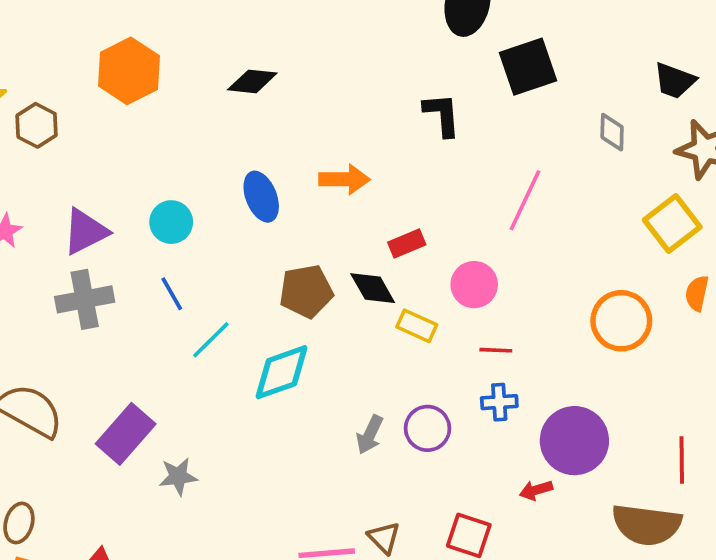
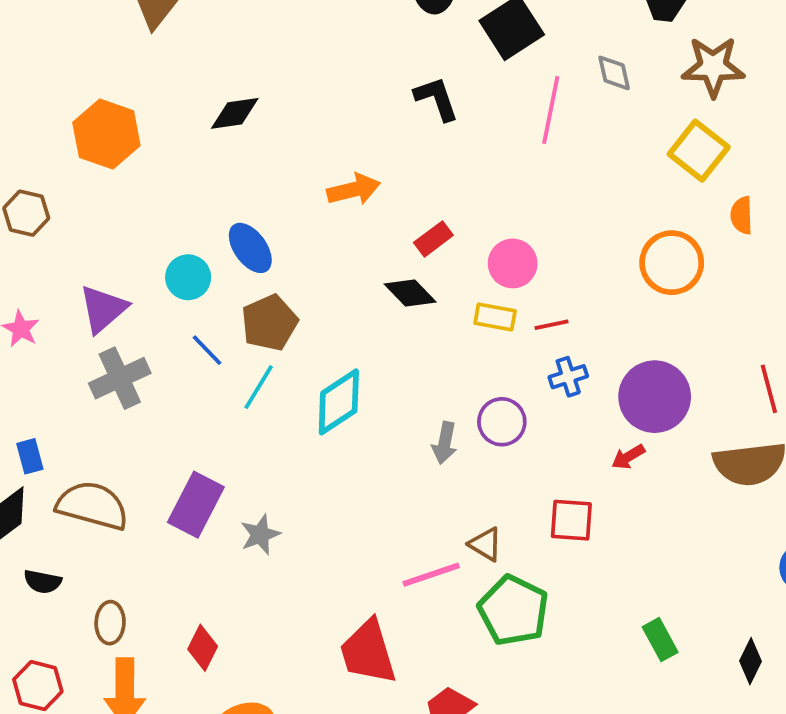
blue ellipse: (261, 197) -> (250, 248), moved
pink line: (525, 200) -> (551, 110), moved
brown pentagon: (306, 291) -> (269, 323), moved
yellow rectangle: (417, 326) -> (495, 317), moved

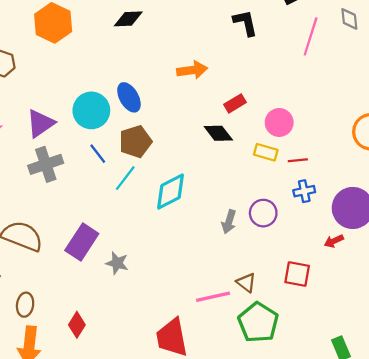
cyan circle: (188, 277) -> (91, 110), size x1.4
gray star: (260, 535) -> (117, 263), turned 30

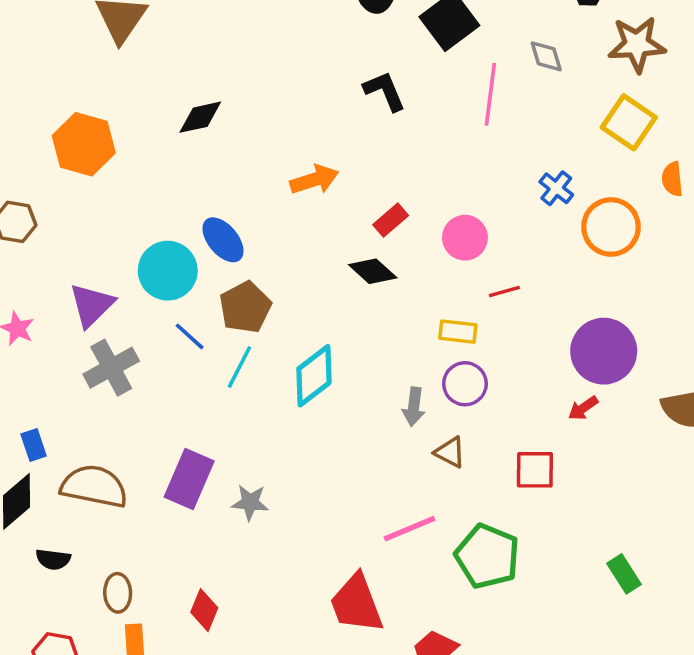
yellow rectangle: (266, 152) -> (458, 332), moved
blue cross: (304, 191) -> (556, 188), moved, turned -30
brown triangle: (246, 283) -> (450, 452), moved

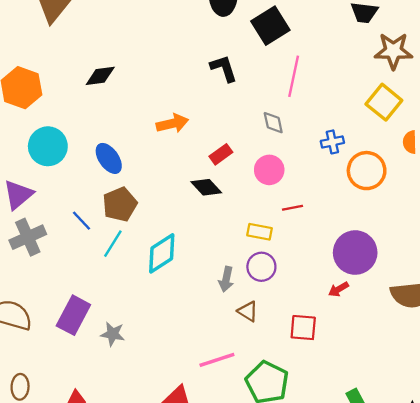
gray diamond: (546, 56) -> (273, 123), moved
blue cross: (556, 188) -> (332, 142), turned 35
cyan circle: (168, 271) -> (48, 146), moved

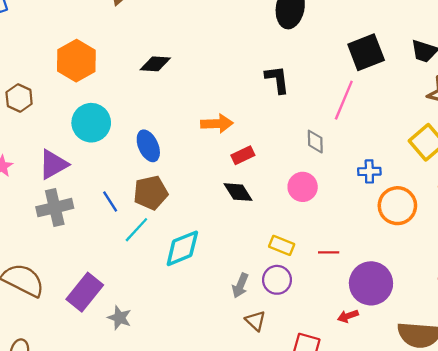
black square: (270, 26) -> (366, 52), moved
red rectangle: (221, 154) -> (243, 155), moved
red line: (293, 208) -> (329, 252), moved

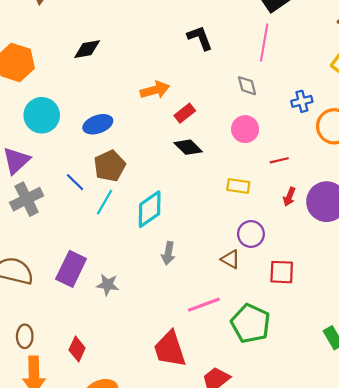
blue ellipse: (148, 146) -> (98, 124), turned -72
red line: (329, 252) -> (279, 160), moved
purple circle: (277, 280) -> (251, 234), moved
gray arrow: (240, 285) -> (168, 253), moved
red arrow: (348, 316) -> (289, 197), moved, turned -36

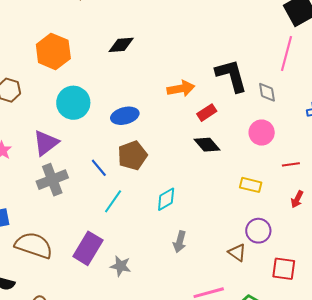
black L-shape: (200, 38) -> (231, 76), moved, size x1.4
cyan line: (105, 202) -> (113, 201), moved
cyan diamond: (150, 209) -> (166, 199), size x0.7

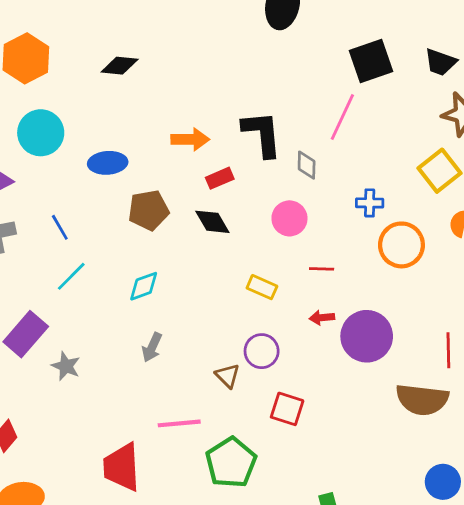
brown pentagon: (132, 155) -> (149, 210), moved
red arrow: (297, 199) -> (322, 318), turned 48

